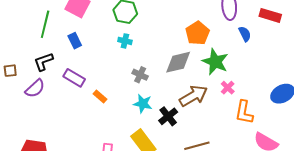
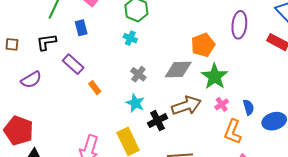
blue semicircle: (245, 34) -> (248, 107), moved
purple semicircle: (35, 88) -> (31, 80), moved

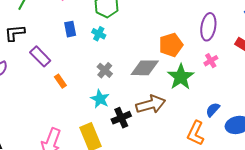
blue rectangle: (81, 28) -> (70, 29), moved
pink cross: (222, 104) -> (211, 61), moved
blue semicircle: (248, 107) -> (213, 110), turned -126

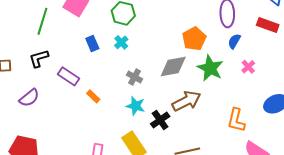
cyan cross: (99, 34) -> (121, 42), turned 32
pink cross: (211, 61) -> (248, 67), moved
blue semicircle: (213, 110) -> (234, 41), moved

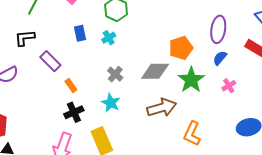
black cross: (160, 120) -> (74, 112), moved
orange L-shape: (236, 120) -> (192, 134), moved

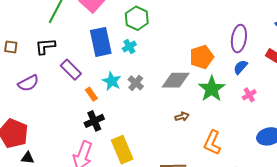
blue rectangle: (80, 33) -> (101, 42), size x1.8
cyan star: (111, 103) -> (112, 81), moved
brown arrow: (162, 108) -> (182, 117), size x0.5

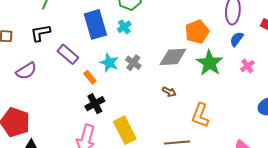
brown arrow: (182, 117) -> (169, 92), moved, turned 48
orange L-shape: (212, 143) -> (200, 115), moved

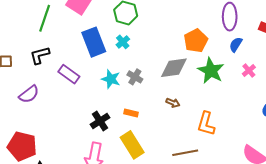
orange rectangle: (90, 77) -> (131, 113), moved, turned -32

